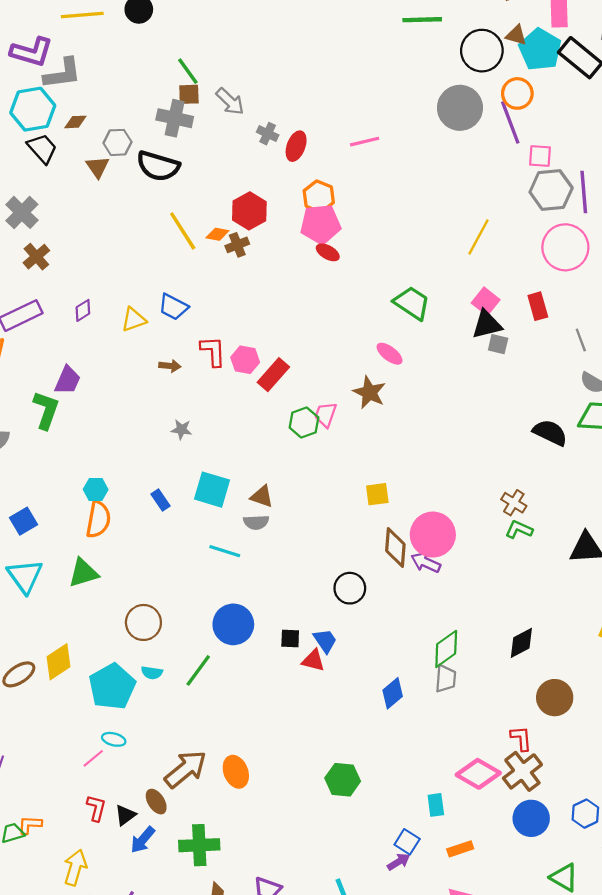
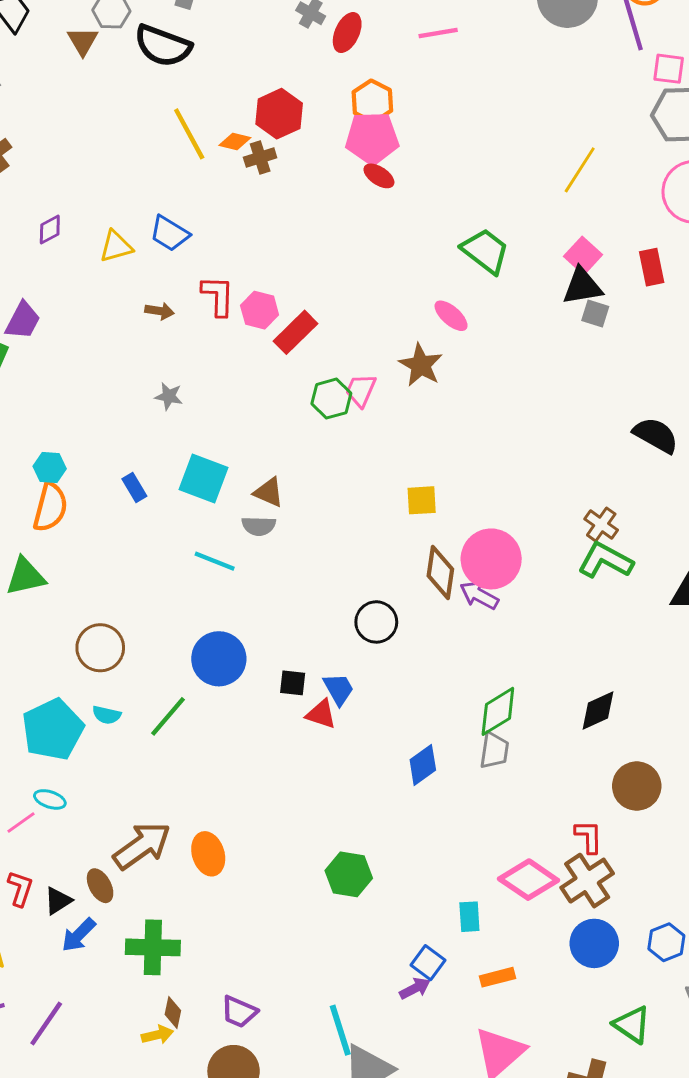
green L-shape: (519, 530) -> (605, 560), size x1.5

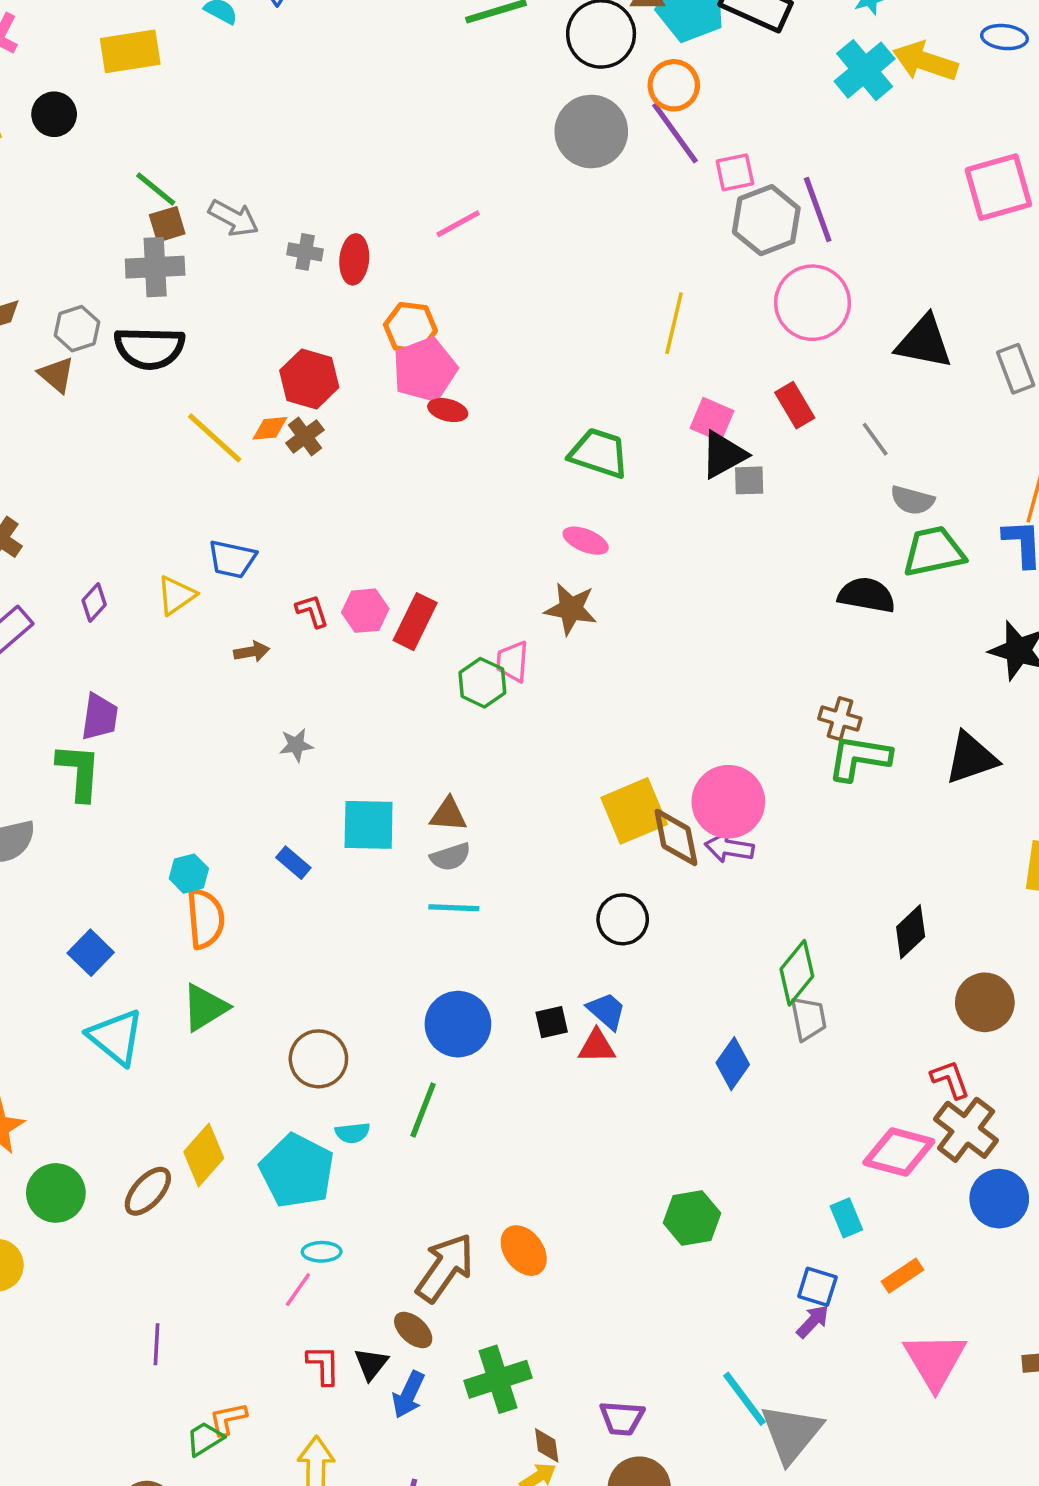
red L-shape: (218, 296) -> (312, 611), size x0.7
yellow square: (422, 500) -> (634, 811), moved, size x1.6
cyan line: (215, 561) -> (454, 908), moved

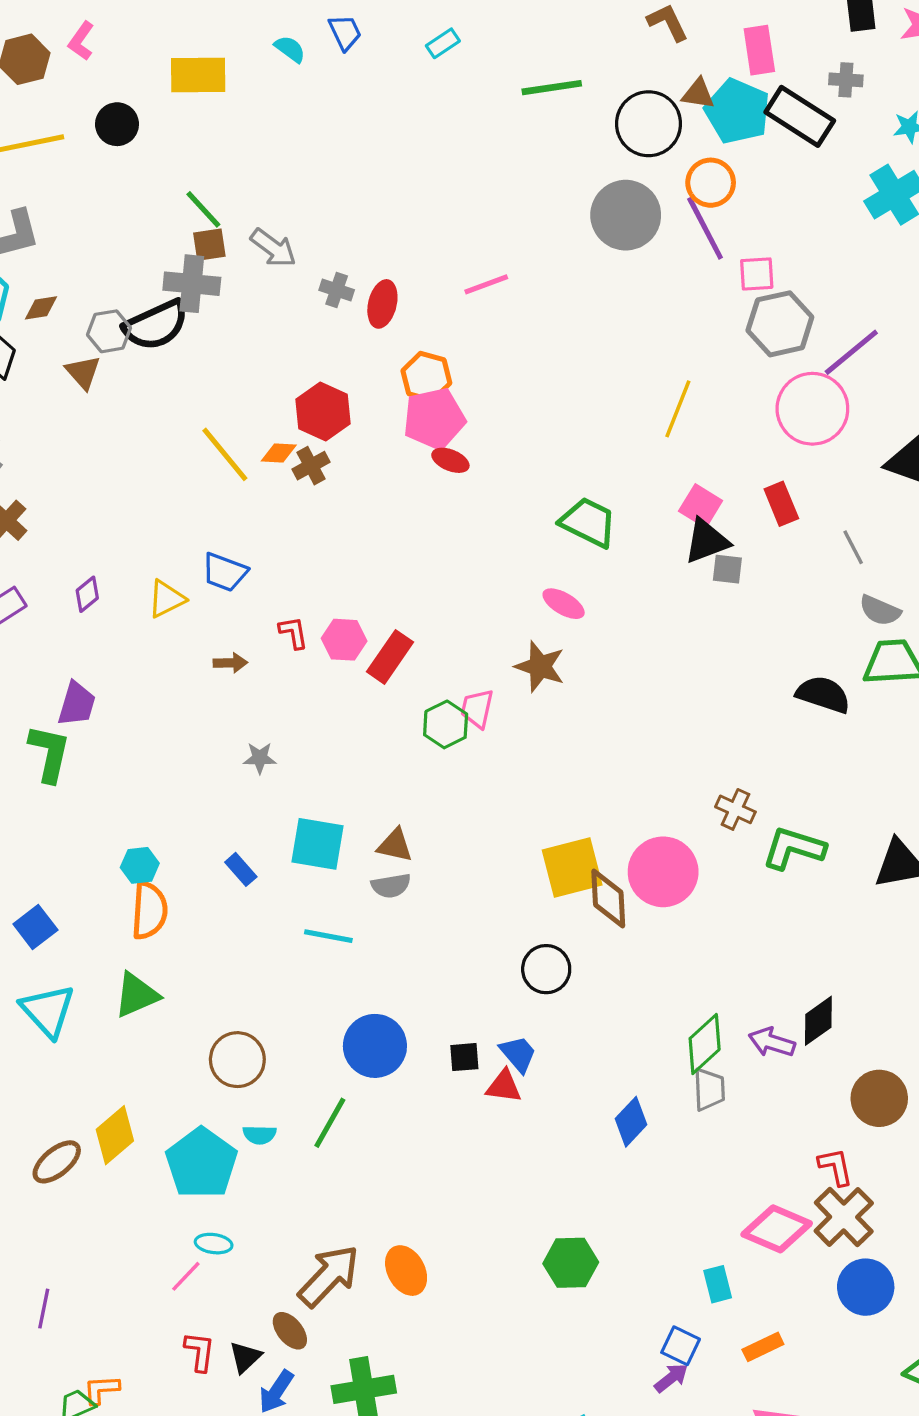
purple line: (818, 210) -> (851, 352), moved, turned 62
black semicircle: (150, 348) -> (156, 325), moved, turned -34
brown cross: (840, 719) -> (735, 809), moved
purple arrow: (729, 848) -> (772, 1042), moved
cyan line: (454, 908) -> (328, 936), moved

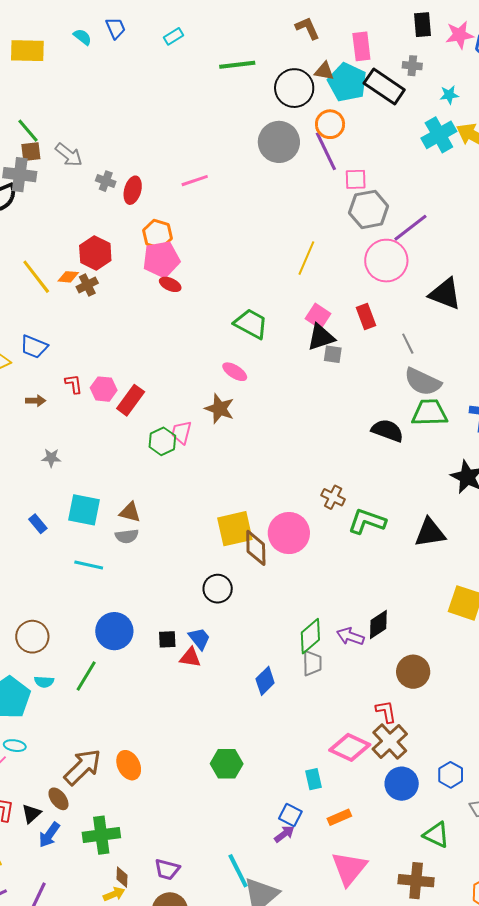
gray semicircle: (880, 610) -> (423, 382), size x1.5

